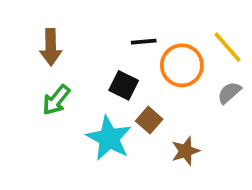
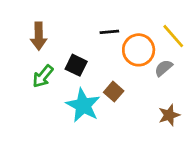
black square: (124, 85) -> (76, 65), moved
gray semicircle: (229, 93) -> (164, 68), moved
brown star: (186, 151) -> (169, 115), moved

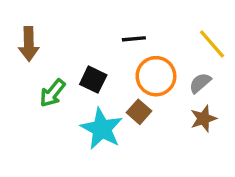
brown arrow: (39, 36) -> (29, 44), moved
orange circle: (139, 50) -> (156, 76), moved
brown star: (169, 115) -> (203, 119), moved

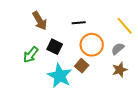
brown arrow: (29, 44) -> (40, 21), moved, turned -30

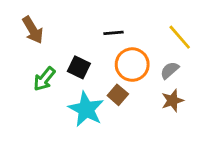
brown arrow: (40, 21) -> (33, 30), moved

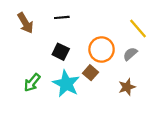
black line: (113, 33) -> (62, 17), moved
green arrow: (44, 79) -> (32, 83), moved
brown star: (172, 101) -> (127, 87), moved

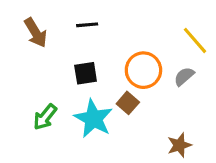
black square: (61, 52) -> (86, 73), turned -35
brown star: (127, 87) -> (179, 145), moved

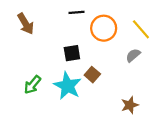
black line: (87, 25) -> (77, 12), moved
orange circle: (143, 70) -> (104, 28), moved
black square: (86, 73) -> (72, 53), moved

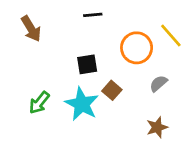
orange circle: (104, 28) -> (137, 48), moved
gray semicircle: (133, 55) -> (158, 83), moved

